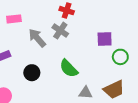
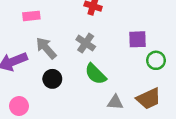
gray cross: (60, 31) -> (86, 43), moved
gray arrow: (37, 38) -> (46, 48), moved

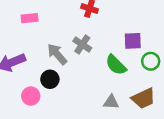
gray arrow: (46, 48) -> (57, 54), moved
green semicircle: (96, 74) -> (116, 65), moved
pink circle: (19, 106) -> (31, 96), moved

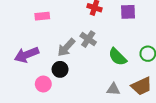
purple square: (133, 41) -> (128, 12), moved
gray arrow: (57, 54) -> (66, 47), turned -96

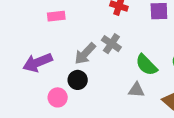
gray triangle: (113, 89) -> (136, 90), moved

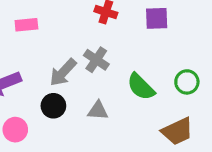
gray triangle: (136, 90) -> (98, 111), moved
pink circle: (58, 97) -> (15, 130), moved

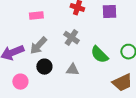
pink rectangle: (26, 25) -> (36, 16), moved
gray arrow: (63, 72) -> (38, 46), moved

